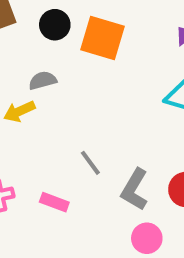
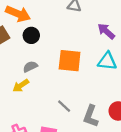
orange square: (103, 38) -> (70, 61), moved

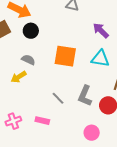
gray semicircle: (30, 67) -> (28, 60), turned 48
gray L-shape: (91, 116) -> (85, 96), moved

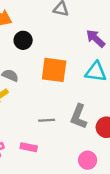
black circle: (31, 31) -> (23, 40), moved
gray line: (58, 98) -> (47, 120), turned -48

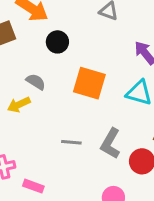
pink rectangle: (29, 147) -> (33, 186), moved

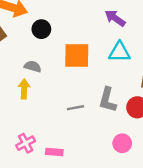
yellow arrow: (19, 105) -> (24, 89), turned 132

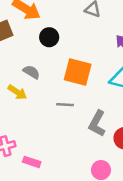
yellow arrow: (24, 89) -> (17, 92), turned 108
gray line: (75, 108) -> (65, 105), moved

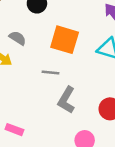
gray L-shape: (97, 124) -> (66, 100), moved

